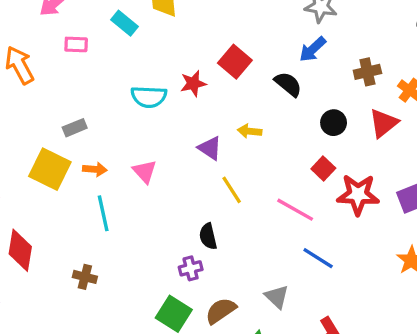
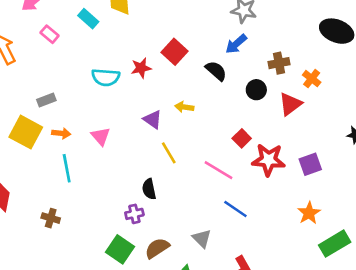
pink rectangle: (76, 44) -> (50, 34), turned 36
black circle: (334, 123) -> (256, 90), moved

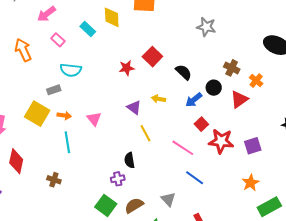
blue arrow: (236, 44) -> (194, 100), moved
brown cross: (279, 63) -> (232, 68), turned 35
cyan semicircle: (106, 77) -> (71, 70), moved

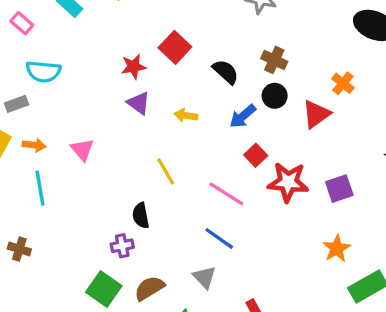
brown cross: (232, 68) -> (274, 60), moved
purple triangle: (134, 107) -> (139, 103), moved
blue line: (195, 178) -> (219, 238), moved

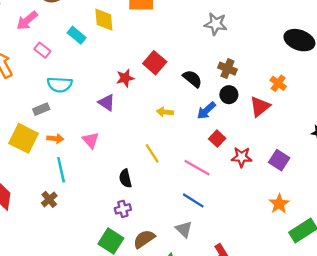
purple triangle: (139, 103) -> (107, 103), moved
red star: (288, 182) -> (242, 157), size x0.7
purple square: (339, 189) -> (279, 160), turned -36
black semicircle: (141, 216) -> (125, 178), moved
brown cross: (19, 249) -> (49, 199), moved, turned 35

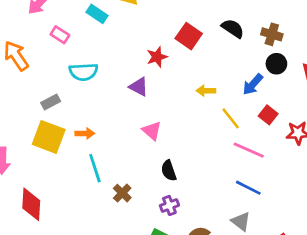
black semicircle: (192, 79) -> (233, 28), moved
gray rectangle: (41, 109) -> (51, 102), moved
pink triangle: (91, 140) -> (152, 131), moved
yellow line: (152, 153) -> (231, 118), moved
brown cross: (49, 199) -> (122, 193), moved

